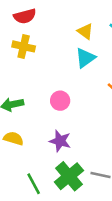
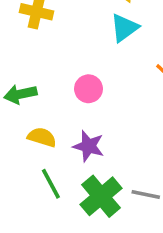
yellow semicircle: (13, 138) -> (42, 137), moved
green line: (34, 184) -> (51, 184), moved

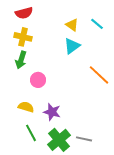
pink circle: (88, 89) -> (38, 80), moved
green arrow: (20, 94) -> (21, 60), moved, turned -60

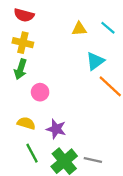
red semicircle: (24, 13) -> (24, 15), turned 30
yellow triangle: (72, 25) -> (79, 29), turned -40
cyan triangle: (72, 46) -> (95, 61), moved

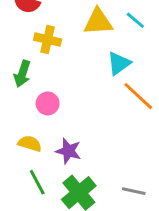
yellow triangle: (79, 29) -> (98, 22), size x1.5
yellow cross: (23, 43) -> (48, 40), moved
gray line: (93, 160) -> (134, 191), moved

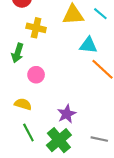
cyan triangle: (119, 63) -> (88, 45), turned 42
purple star: (68, 151) -> (67, 114), moved, turned 30

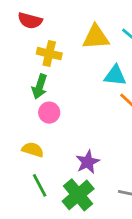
green arrow: (18, 53) -> (40, 86), moved

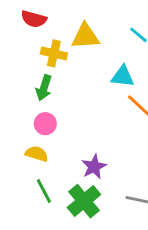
yellow triangle: (96, 37) -> (85, 36), moved
pink circle: (49, 113) -> (45, 124), moved

